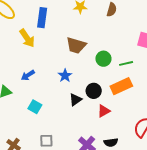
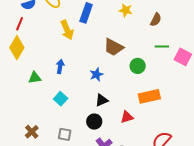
green line: (126, 63) -> (162, 46), moved
blue arrow: (28, 75) -> (60, 66), turned 120
black circle: (94, 91) -> (94, 122), moved

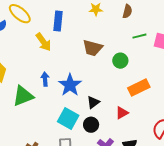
blue star: (96, 74) -> (70, 85), moved, size x1.6
green triangle: (35, 78) -> (23, 96), size x1.6
cyan square: (61, 99) -> (68, 118), moved, size x1.5

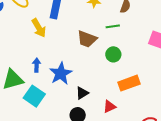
green line: (139, 36) -> (113, 26), moved
cyan square: (68, 118) -> (34, 96), moved

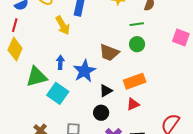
brown trapezoid: (87, 39) -> (109, 53), moved
green circle: (113, 54) -> (137, 44), moved
orange rectangle: (129, 83) -> (135, 81), moved

